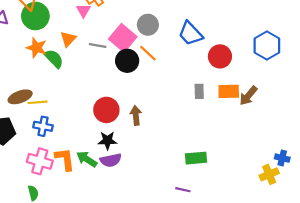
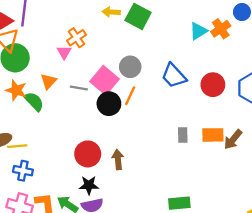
orange line: (148, 53) -> (130, 96), turned 72
red circle: (220, 56) -> (213, 85), moved

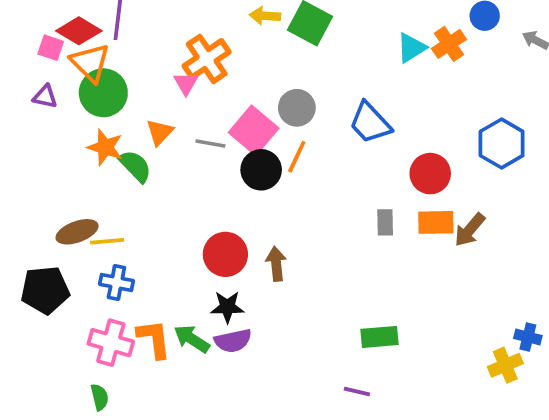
orange cross: (77, 38) -> (207, 59), size x1.4
red circle: (213, 85) -> (430, 174), moved

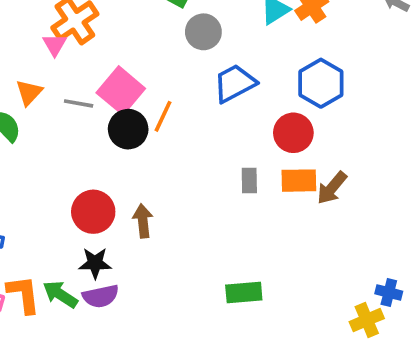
gray circle: (297, 108) -> (203, 32), moved
blue trapezoid: (370, 123) -> (235, 83), turned 105
blue hexagon: (502, 143) -> (321, 83), moved

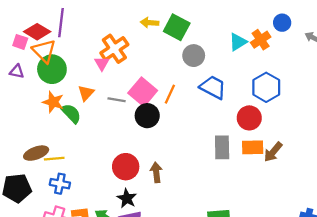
blue trapezoid: (235, 83) -> (213, 87), turned 56
orange line: (163, 116) -> (170, 94), moved
gray rectangle: (249, 181) -> (222, 147), size x1.5
black star: (95, 263) -> (127, 198), turned 30

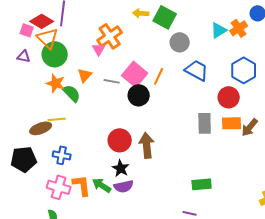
yellow line: (54, 159) -> (57, 119), moved
brown arrow: (156, 172) -> (147, 145), size x1.4

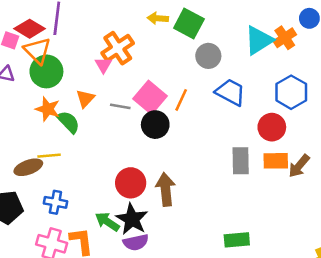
cyan triangle: (219, 30) -> (259, 40), size x1.4
black star: (121, 168) -> (132, 219), size x1.4
green arrow: (102, 185) -> (107, 222), moved

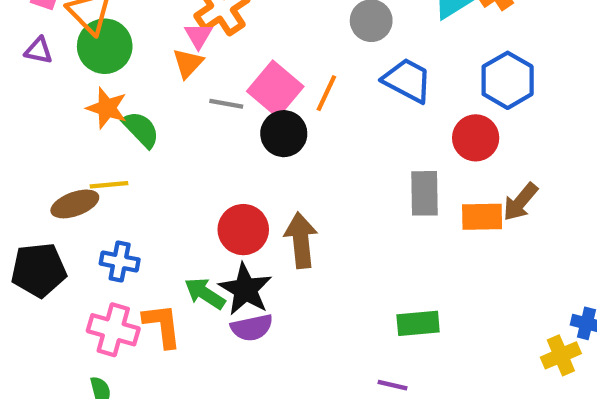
orange triangle: (85, 99) -> (188, 63), moved
orange rectangle: (276, 161) -> (482, 217), moved

